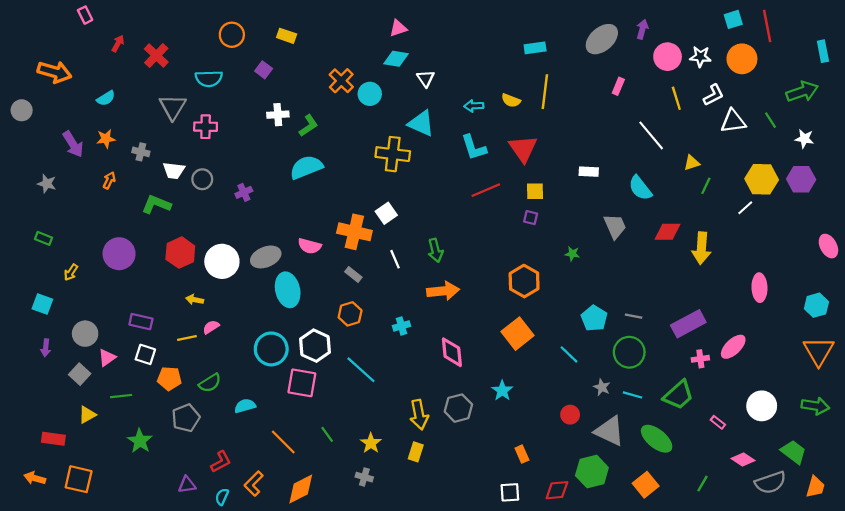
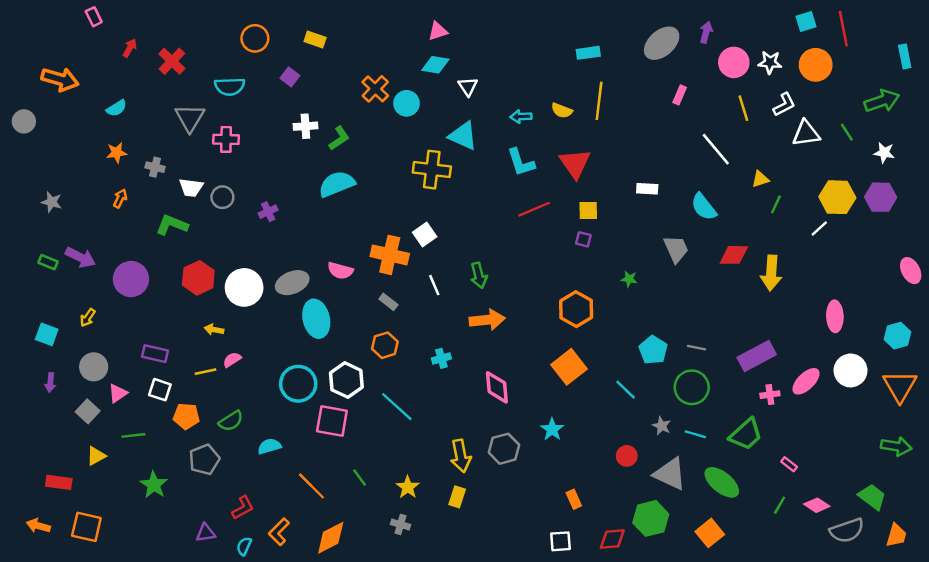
purple arrow: (73, 144) -> (80, 257), moved, turned -32
yellow arrow: (71, 272) -> (88, 318), moved
white circle: (762, 406) -> (851, 370), moved
green line: (703, 484) -> (780, 505), moved

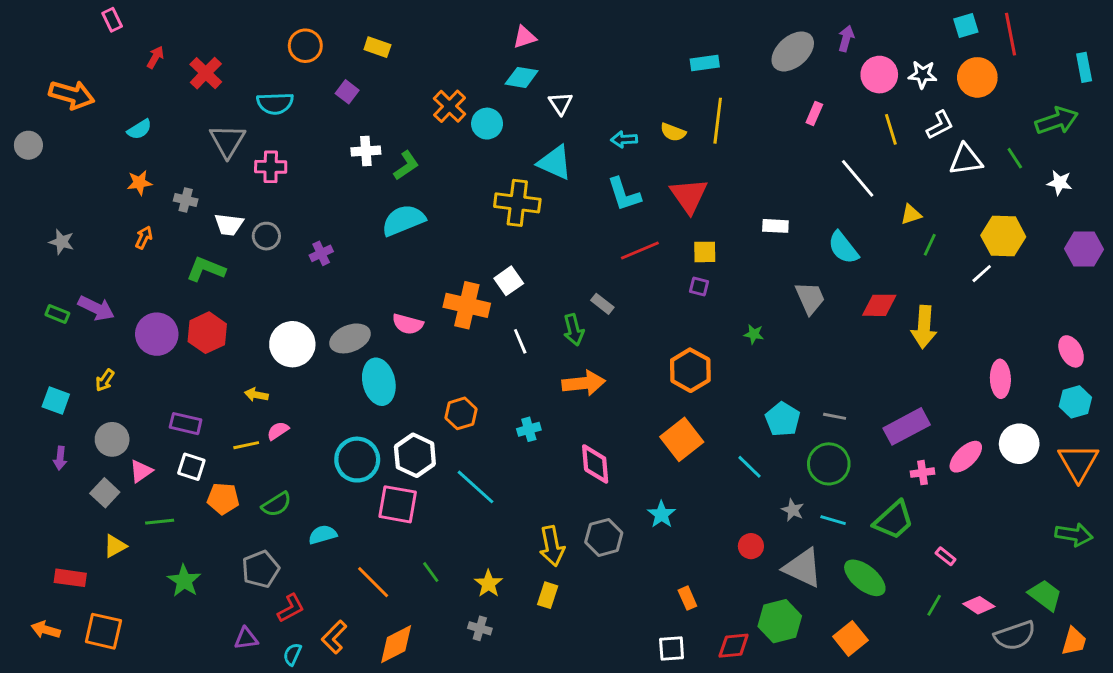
purple hexagon: (881, 197) -> (1084, 249), moved
pink ellipse: (911, 271) -> (1071, 351), moved
red hexagon: (198, 278) -> (207, 333), moved
gray rectangle: (388, 302) -> (602, 304), moved
gray pentagon: (204, 460) -> (261, 569), moved

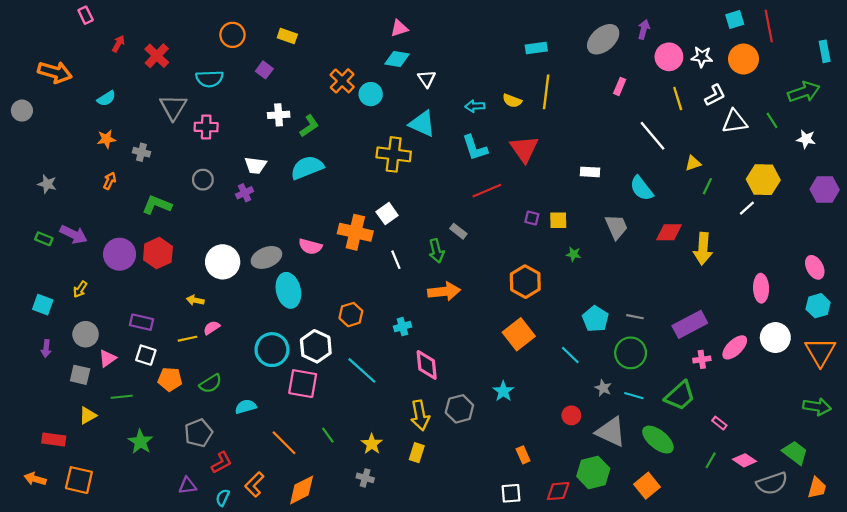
white trapezoid: (229, 225) -> (256, 165), moved
yellow square: (705, 252) -> (558, 220), moved
pink diamond: (595, 464) -> (427, 365), moved
gray square: (105, 493) -> (80, 375), turned -30

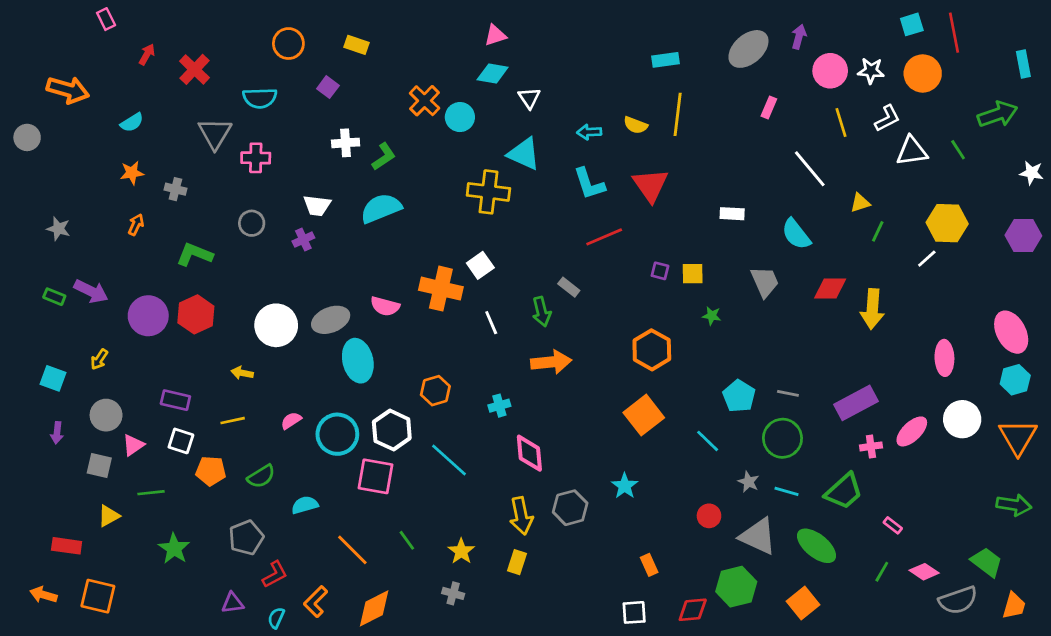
white star: (806, 139) -> (1032, 173), moved
pink ellipse: (815, 267) -> (1011, 332), size x1.4
pink semicircle: (212, 328) -> (291, 421), moved

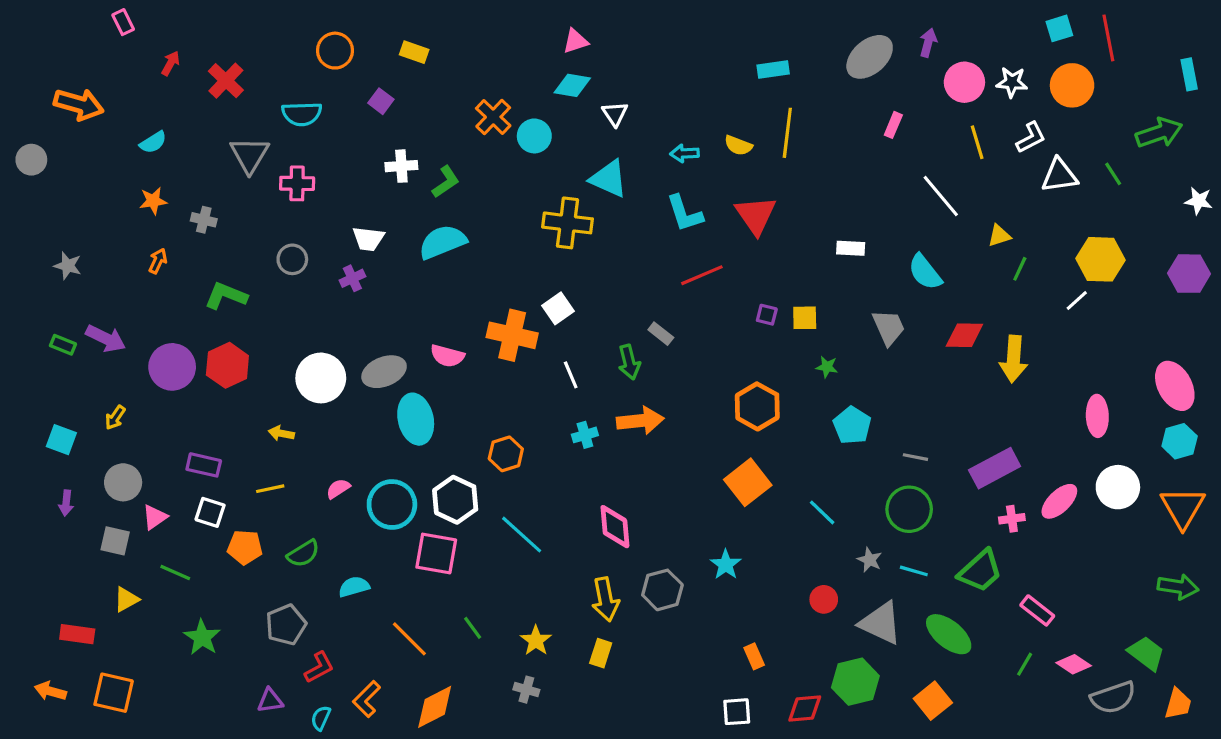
cyan pentagon: (739, 396) -> (852, 425), moved
cyan cross: (499, 406) -> (585, 435), moved
green line: (151, 493) -> (175, 572), turned 30
pink rectangle: (893, 525) -> (1037, 610), size x1.5

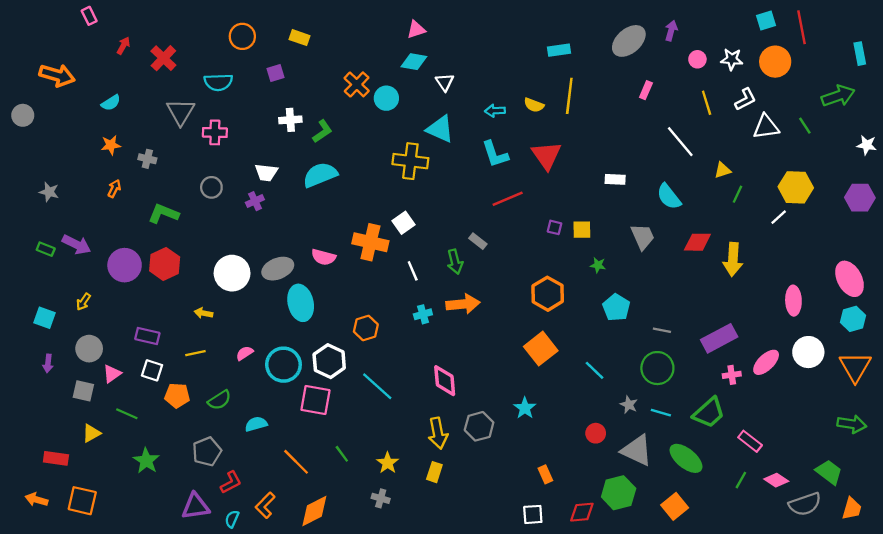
pink circle: (964, 82) -> (697, 59), size x0.6
purple square: (381, 101) -> (275, 73), turned 36
purple triangle: (270, 701) -> (195, 506), size x1.5

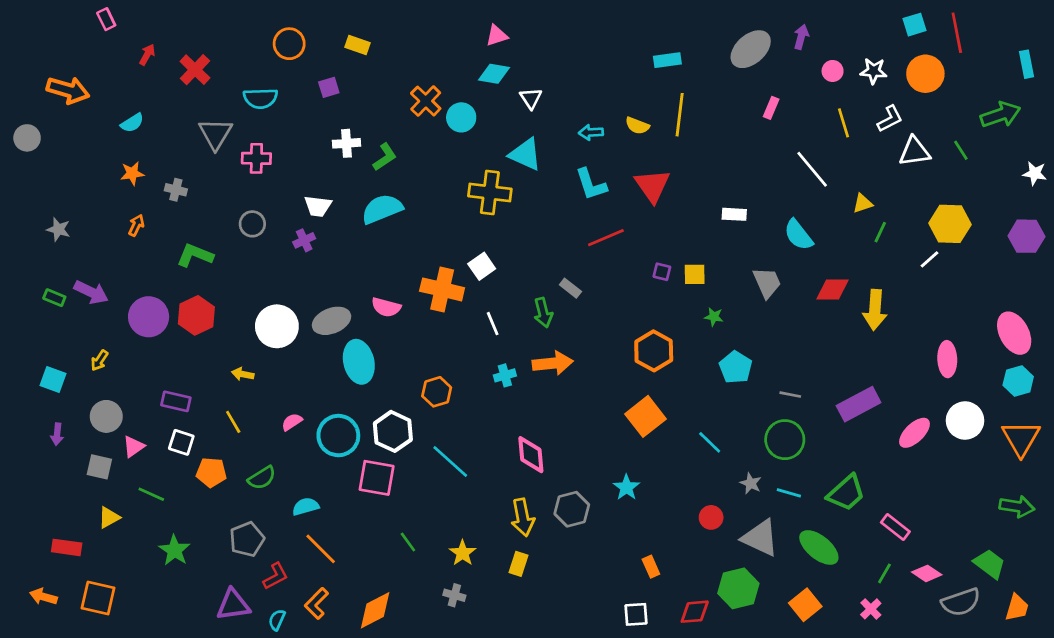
yellow line: (195, 353) -> (233, 422), turned 72
pink cross: (732, 375) -> (871, 609), moved, turned -36
orange line: (296, 462) -> (321, 549), moved

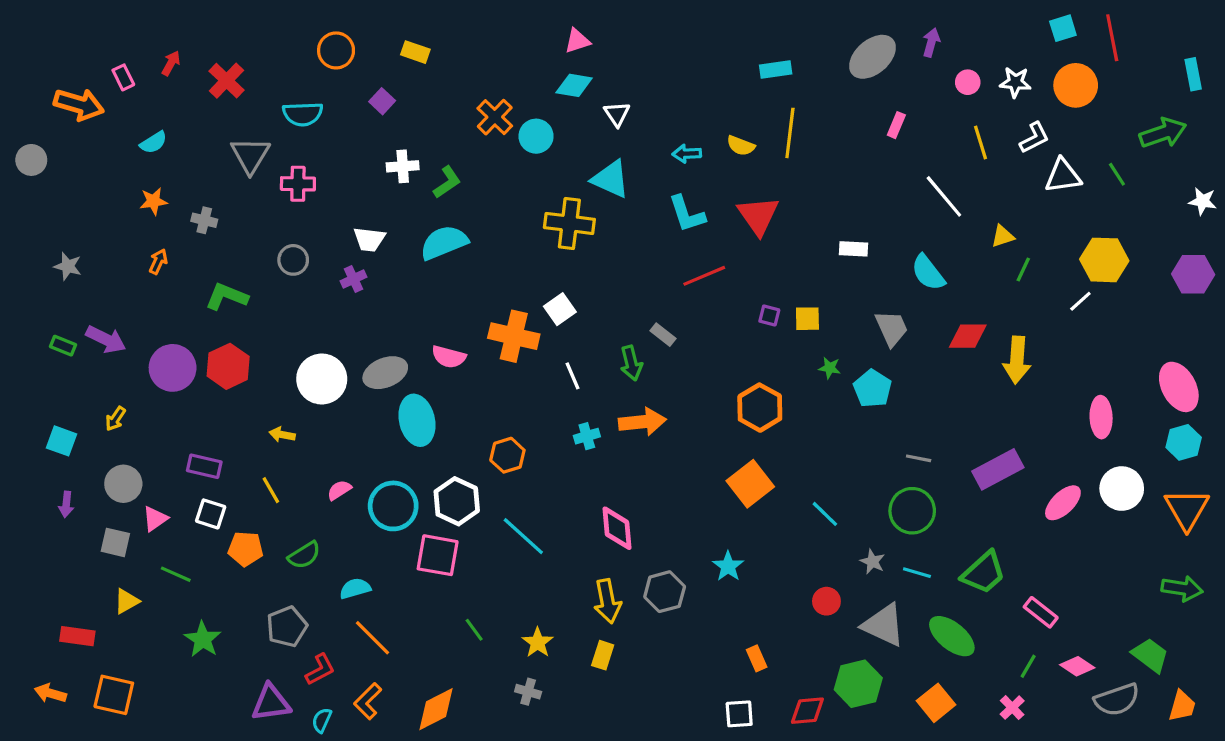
pink rectangle: (106, 19) -> (123, 77), moved
purple square: (329, 87) -> (382, 101), turned -30
cyan pentagon: (736, 367) -> (872, 389), moved

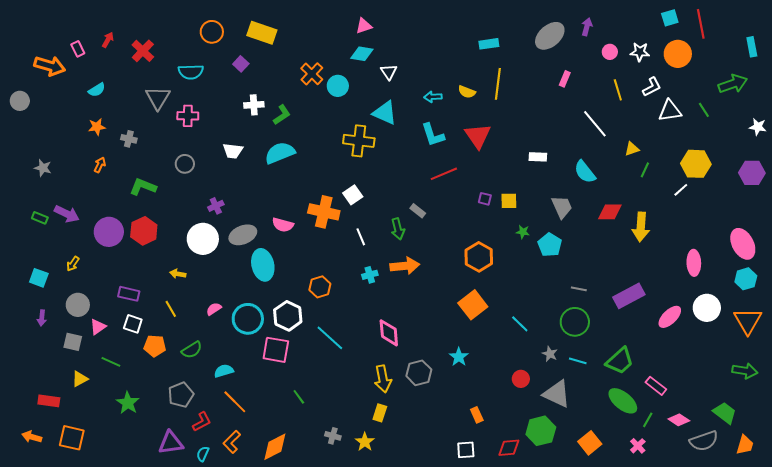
yellow rectangle: (415, 52) -> (262, 33), size x1.6
purple cross: (353, 279) -> (216, 206), moved
green ellipse: (952, 636) -> (623, 401), moved
yellow star: (538, 642) -> (365, 442), moved

